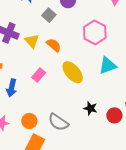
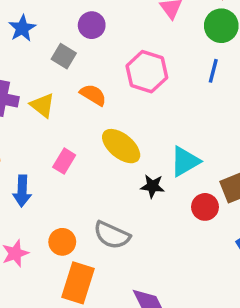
orange semicircle: (54, 45) -> (93, 95), moved
cyan triangle: (108, 65) -> (185, 161), moved
black star: (90, 108) -> (152, 186), moved

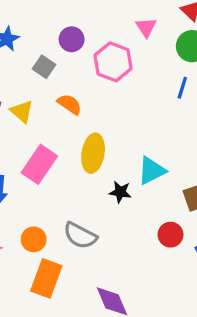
pink hexagon: (147, 72) -> (113, 62), moved
yellow ellipse: (121, 146) -> (93, 153), turned 57
pink rectangle: (64, 161) -> (39, 164), size x1.6
red circle: (205, 207) -> (171, 235), moved

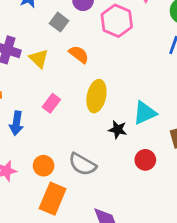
pink rectangle: (39, 164) -> (51, 103), size x0.6
red circle: (171, 235) -> (145, 160), moved

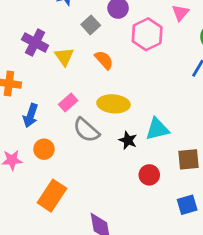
yellow ellipse: (96, 96) -> (113, 104), turned 72
gray semicircle: (82, 164) -> (86, 130), moved
orange circle: (44, 166) -> (44, 149), moved

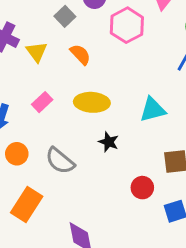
cyan triangle: (157, 129) -> (153, 110), moved
gray semicircle: (86, 130) -> (60, 161), moved
red circle: (149, 175) -> (142, 188), moved

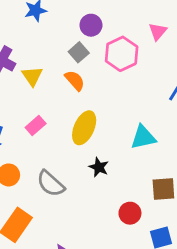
gray square: (65, 16) -> (79, 52), moved
yellow ellipse: (92, 102) -> (84, 128), turned -72

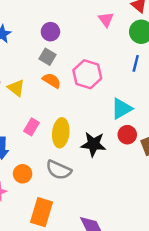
pink hexagon: (122, 54) -> (87, 74), moved
yellow ellipse: (84, 128) -> (61, 133), moved
black star: (99, 167) -> (93, 144), size x1.5
red circle: (130, 213) -> (127, 135), moved

